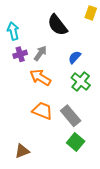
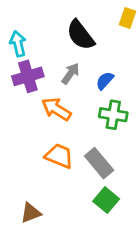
gray arrow: (40, 53) -> (71, 73), moved
purple cross: (20, 54) -> (28, 76), size x1.5
green cross: (81, 81) -> (113, 115), turned -30

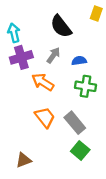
blue semicircle: (105, 81) -> (79, 61), turned 40
orange trapezoid: (59, 156) -> (45, 117), turned 30

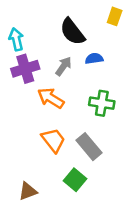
blue semicircle: (79, 61) -> (94, 59), moved
green square: (80, 150) -> (75, 180), moved

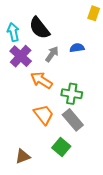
black semicircle: (72, 32) -> (39, 28), moved
purple cross: (25, 69) -> (21, 56), turned -30
green cross: (102, 103) -> (72, 94), moved

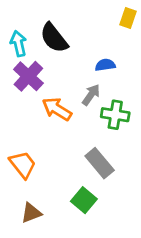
gray arrow: (52, 54) -> (91, 95), moved
green cross: (72, 94) -> (115, 115), moved
orange trapezoid: (44, 115) -> (23, 165), moved

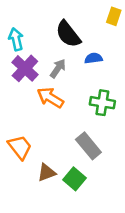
black semicircle: (54, 38) -> (68, 34), moved
gray arrow: (91, 95) -> (58, 68), moved
brown triangle: (31, 213) -> (47, 173), moved

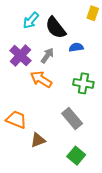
cyan arrow: (16, 39) -> (31, 20), moved, turned -126
orange trapezoid: (20, 147) -> (16, 120), turned -30
green square: (74, 179) -> (76, 156), moved

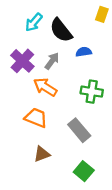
orange trapezoid: (16, 120) -> (36, 118), moved

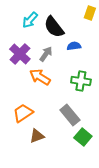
orange trapezoid: (36, 118) -> (23, 113), moved, turned -55
green square: (84, 171) -> (83, 137), moved

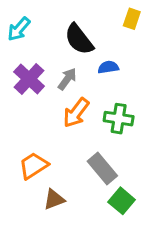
cyan arrow: (30, 20) -> (19, 29), moved
orange arrow: (40, 77) -> (76, 113), moved, turned -85

